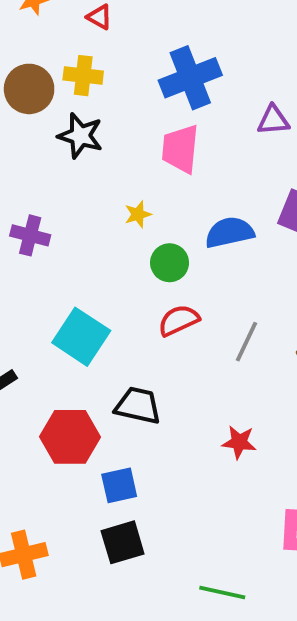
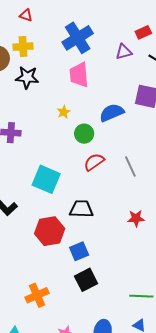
gray line: (247, 342) -> (130, 167), turned -40

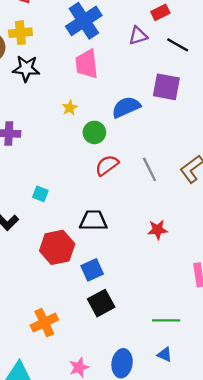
cyan square: (46, 179) -> (40, 194), moved, size x0.5

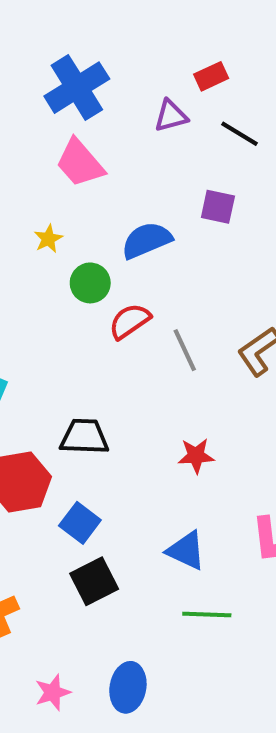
pink trapezoid: (87, 64) -> (80, 163), turned -36
purple square: (166, 87) -> (218, 207), size x0.7
red semicircle: (107, 165) -> (130, 321), moved
blue square: (92, 270) -> (80, 523), turned -30
blue triangle: (165, 355) -> (186, 550), moved, size x1.5

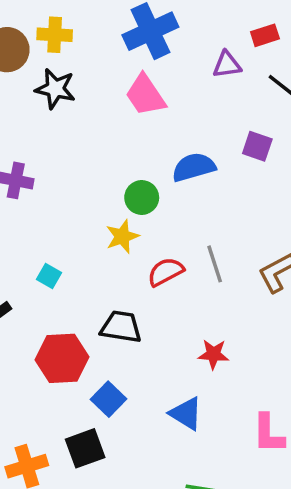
yellow star: (48, 239) -> (122, 236), moved, size x1.4
red semicircle: (130, 321) -> (166, 272), moved
blue triangle: (186, 550) -> (186, 414), moved
black square: (94, 581) -> (85, 448), moved

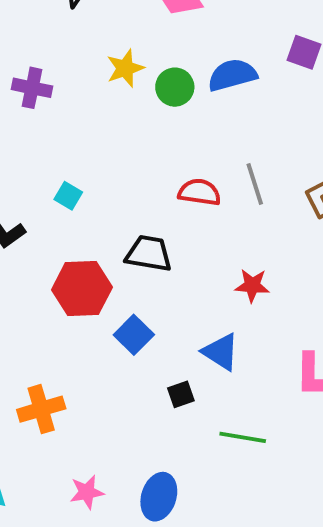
green circle: (142, 197) -> (175, 87), moved
yellow star: (122, 236) -> (125, 68), moved
red semicircle: (166, 272) -> (199, 192), turned 36
black square: (85, 448) -> (181, 394), moved, size x0.6

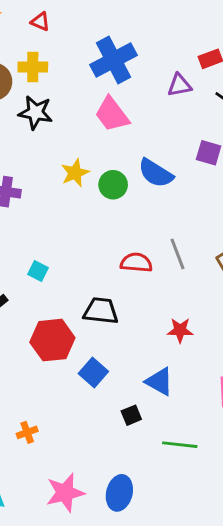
blue semicircle: (232, 75) -> (156, 173), turned -129
orange cross: (41, 409) -> (27, 432), size x0.6
pink star: (87, 492) -> (65, 493), size x1.5

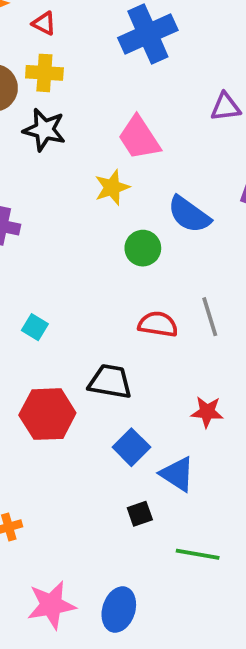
red triangle: (40, 22) -> (44, 23), moved
blue cross: (114, 60) -> (148, 34), moved
yellow star: (75, 173) -> (112, 187), moved
green circle: (113, 185) -> (143, 248), moved
blue square: (93, 372) -> (131, 447), moved

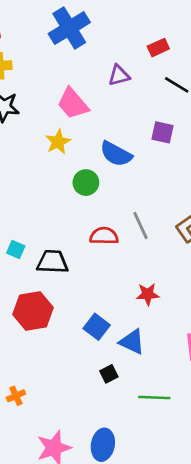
purple triangle: (226, 107) -> (119, 75), moved
black trapezoid: (110, 382) -> (52, 262), moved

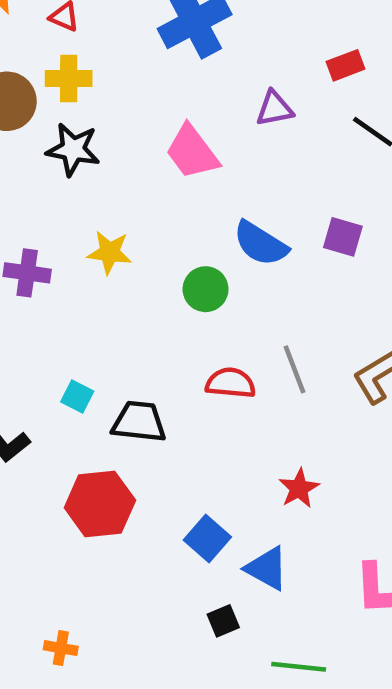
purple square: (162, 132) -> (343, 237), moved
yellow star: (58, 142) -> (110, 252), moved, turned 30
red star: (148, 294) -> (299, 488), turned -30
orange cross: (16, 396) -> (61, 648), turned 30

